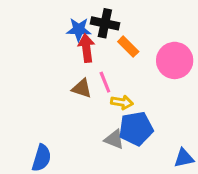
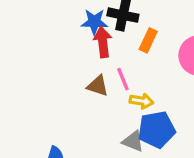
orange rectangle: (128, 47) -> (148, 40), turned 70

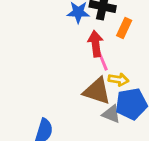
red arrow: (103, 42) -> (96, 44), moved
brown triangle: (98, 86) -> (97, 91), moved, size x1.5

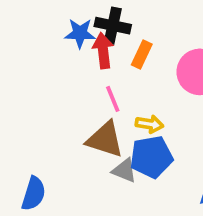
red arrow: (96, 44) -> (103, 51), moved
yellow arrow: (118, 80) -> (149, 124), moved

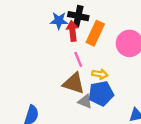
orange rectangle: (142, 55) -> (95, 33), size x1.5

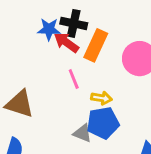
red arrow: (73, 31) -> (66, 42), turned -48
brown triangle: (74, 83) -> (20, 104), moved

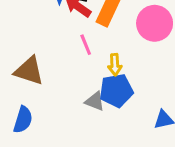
yellow arrow: (102, 98) -> (115, 65), turned 78

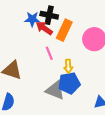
gray triangle: (95, 101) -> (55, 90), size x1.5

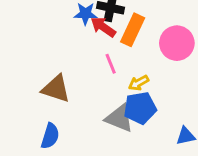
yellow arrow: (68, 66) -> (139, 83), turned 64

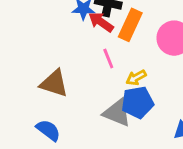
blue semicircle: (50, 136) -> (48, 130), turned -70

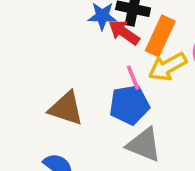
yellow arrow: (136, 78) -> (168, 67), moved, size x1.5
blue pentagon: (138, 102) -> (129, 105), moved

